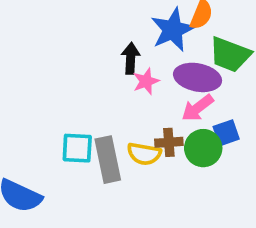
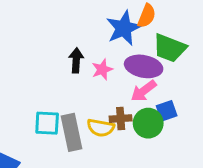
black arrow: (131, 58) -> (76, 60), moved

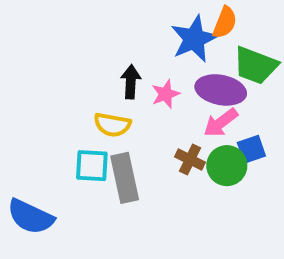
brown cross: (121, 119) -> (190, 159), turned 30
yellow semicircle: (101, 128) -> (112, 125), moved

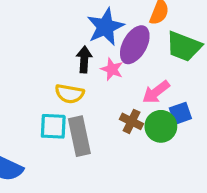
blue star: (194, 39) -> (105, 27), moved
purple ellipse: (221, 90) -> (135, 45), moved, turned -72
pink star: (165, 94) -> (112, 69), turned -30

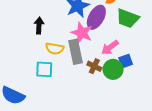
black arrow: (84, 59) -> (39, 26), moved
pink star: (112, 69) -> (82, 33), size x1.5
gray rectangle: (79, 136) -> (75, 52), moved

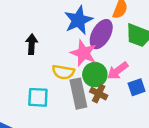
yellow semicircle: (55, 49) -> (63, 72), moved
gray rectangle: (75, 52) -> (78, 94), moved
green circle: (113, 69) -> (95, 75), moved

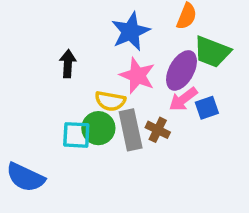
purple ellipse: (101, 34) -> (181, 70), moved
green circle: (95, 75) -> (98, 128), moved
blue square: (137, 87) -> (207, 108), moved

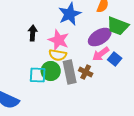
purple ellipse: (181, 70) -> (100, 37), turned 30
pink star: (137, 76) -> (59, 40), moved
blue square: (207, 108) -> (115, 59), turned -32

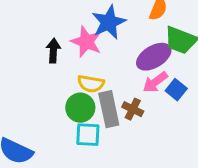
pink star: (59, 40) -> (86, 42), moved
cyan square: (38, 75) -> (88, 135), moved

